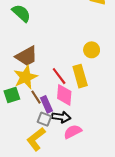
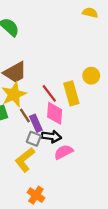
yellow circle: (92, 50) -> (91, 76), moved

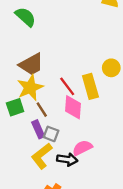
purple rectangle: (36, 123) -> (38, 129), moved
black arrow: (51, 137) -> (67, 159), moved

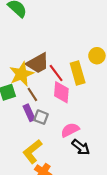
brown trapezoid: (31, 64) -> (38, 63), moved
yellow L-shape: (42, 156) -> (32, 152), moved
black arrow: (67, 159) -> (81, 147), moved, turned 30

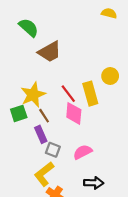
brown trapezoid: (38, 63) -> (50, 52), moved
gray square: (41, 117) -> (53, 150), moved
black arrow: (81, 147) -> (94, 183), moved, turned -36

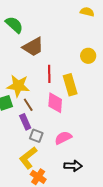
yellow circle: (110, 76) -> (88, 56), moved
red line: (68, 94) -> (49, 74), moved, turned 36
yellow star: (33, 95) -> (18, 86), turned 30

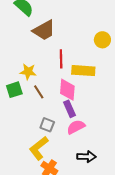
yellow rectangle: (70, 85) -> (83, 71), turned -70
yellow star: (18, 86) -> (28, 72), size x0.7
purple rectangle: (25, 122) -> (70, 109), moved

